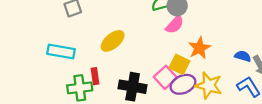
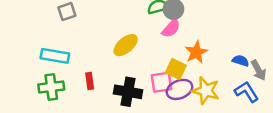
yellow ellipse: (113, 41) -> (126, 45), moved
pink square: (165, 77) -> (161, 82), turned 35
green cross: (80, 88) -> (51, 87), moved

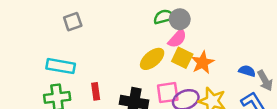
yellow ellipse: (126, 45) -> (152, 59), moved
yellow square: (176, 69) -> (182, 58), moved

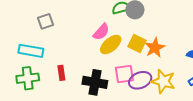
gray square: (73, 22) -> (46, 21), moved
pink semicircle: (177, 38) -> (101, 32), moved

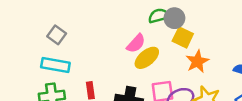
gray square: (46, 21) -> (57, 35), moved, turned -35
yellow square: (137, 43) -> (183, 37), moved

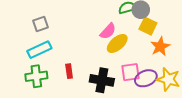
gray square: (57, 35) -> (40, 24), turned 35
cyan rectangle: (55, 65) -> (39, 50), turned -35

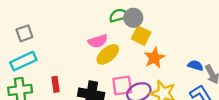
pink semicircle: (108, 31) -> (98, 41), turned 30

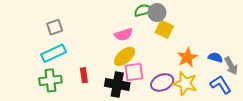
yellow ellipse: (108, 54) -> (125, 56), moved
orange star: (154, 58) -> (187, 57), moved
pink square: (122, 85) -> (134, 72), moved

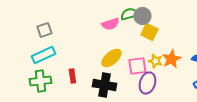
pink semicircle: (124, 34) -> (110, 24), moved
pink square: (134, 72) -> (137, 66), moved
purple ellipse: (162, 82) -> (147, 83), turned -50
yellow star: (185, 84) -> (155, 61), moved, size x0.6

